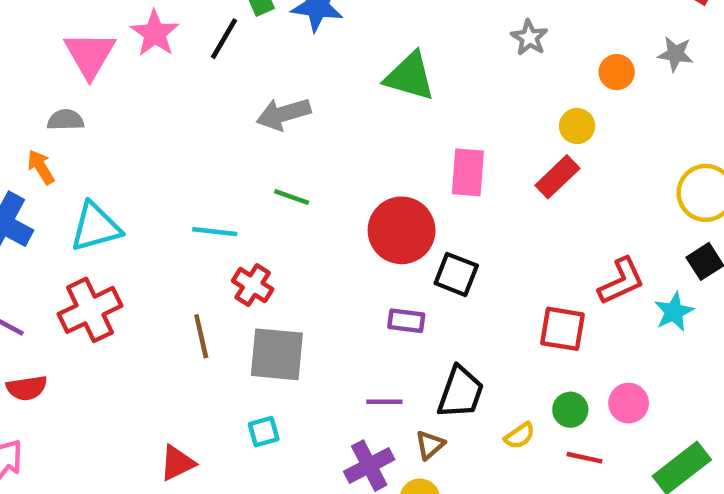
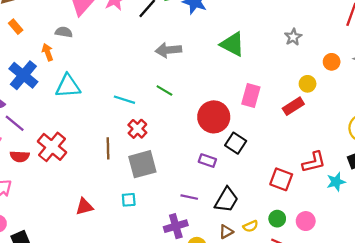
red cross: (90, 310) -> (52, 147), moved, turned -36
gray square: (277, 354) -> (142, 164), turned -32
brown triangle: (430, 445) -> (226, 232), moved

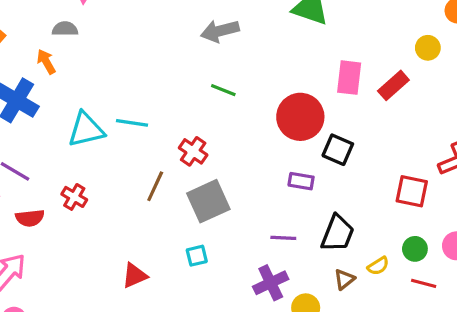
cyan triangle: (68, 86) -> (86, 130), moved
cyan line: (124, 100) -> (132, 123), moved
red rectangle: (293, 106) -> (393, 85), moved
red cross: (52, 147) -> (74, 197), size x0.6
brown line: (108, 148) -> (155, 186), turned 35

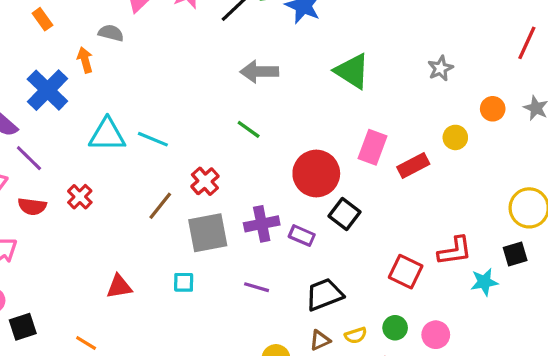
black trapezoid: (338, 233) -> (324, 294), turned -147
purple line: (283, 238) -> (257, 287), moved
purple cross: (271, 283) -> (262, 224), moved

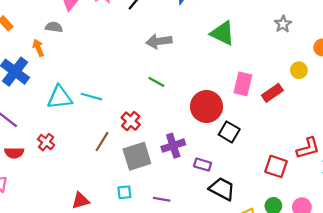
purple rectangle: (302, 236) -> (203, 165), moved
purple line: (257, 287) -> (162, 199), moved
black trapezoid: (324, 294) -> (222, 189), turned 56

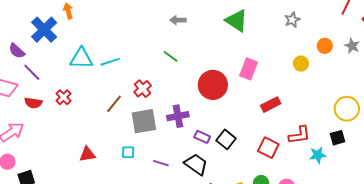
gray arrow: (159, 41) -> (178, 20), size x0.7
red rectangle: (272, 93) -> (271, 105), moved
cyan line: (91, 97) -> (110, 62), turned -42
black square: (229, 132) -> (226, 139), moved
black trapezoid: (222, 189) -> (196, 164), moved

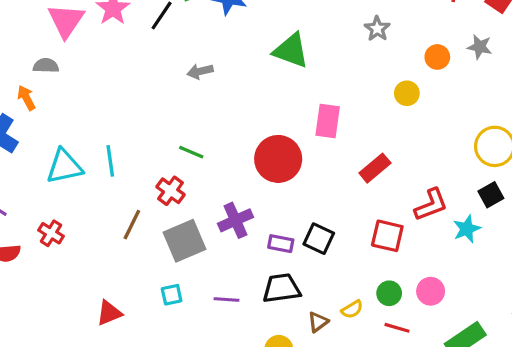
green line: (171, 56) -> (191, 152), moved
cyan line: (110, 62) -> (110, 161), turned -66
black trapezoid: (196, 164) -> (281, 288), turned -30

